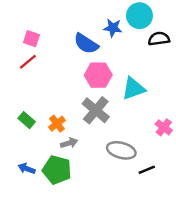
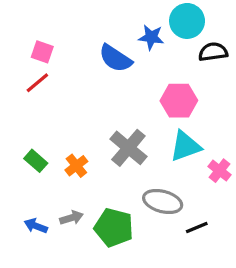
pink hexagon: (98, 75) -> (179, 101), moved
cyan triangle: (133, 88) -> (185, 146), moved
gray arrow: (69, 143) -> (72, 218), moved
green pentagon: (57, 170) -> (114, 228), moved

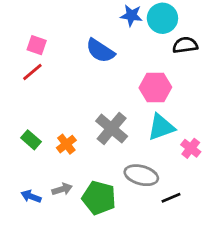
blue star: (151, 37) -> (131, 15), moved

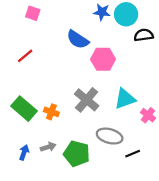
pink square: (37, 45) -> (33, 13), moved
pink hexagon: (155, 88) -> (103, 59), moved
green rectangle: (31, 140) -> (24, 109), size x1.6
orange cross: (66, 144) -> (51, 112), turned -32
blue arrow: (31, 196) -> (24, 152), turned 88

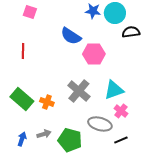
red line: (25, 56) -> (23, 51), turned -49
pink cross: (148, 115) -> (121, 111), moved

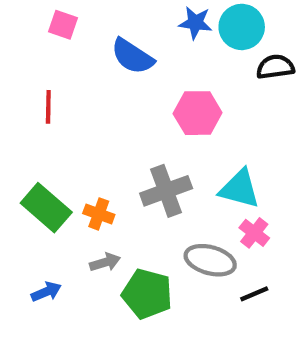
blue semicircle: (71, 36) -> (132, 56), moved
cyan triangle: (114, 90) -> (240, 189), turned 35
gray cross: (79, 91) -> (166, 191), turned 30
gray arrow: (44, 134) -> (105, 262), moved
blue arrow: (22, 139) -> (46, 292), turned 48

